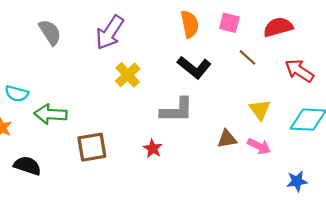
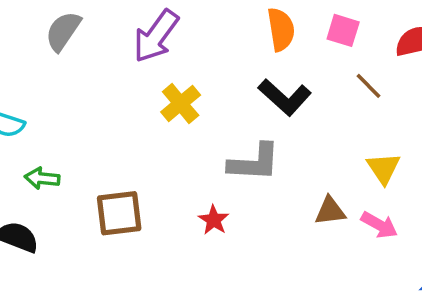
gray semicircle: (50, 32) -> (63, 31), turned -116
green arrow: (51, 114) -> (42, 178), moved, size x0.7

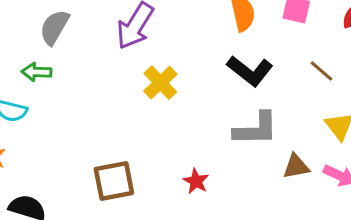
brown line: (369, 86) -> (322, 71), moved
gray L-shape: (254, 162) -> (256, 129), moved
green arrow: (42, 178) -> (36, 72), moved

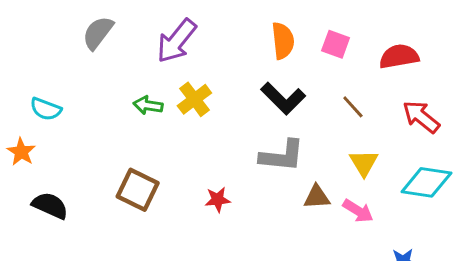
green arrow: (36, 72) -> (148, 105), moved
brown square: (114, 181) -> (138, 190), turned 30
red star: (196, 181) -> (218, 200), turned 30

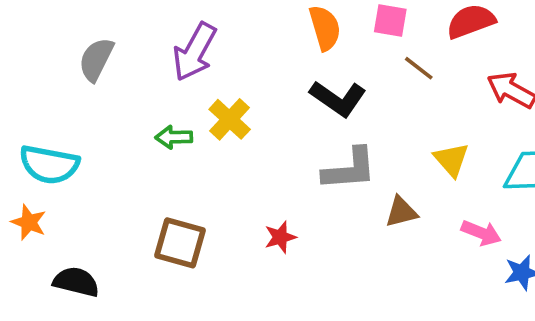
brown line: (353, 107) -> (419, 68), moved
cyan semicircle: (46, 109) -> (49, 164), size x1.5
pink arrow: (358, 211) -> (481, 233), moved

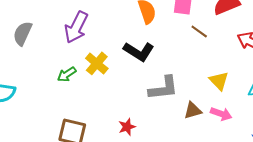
black L-shape: (338, 98) -> (139, 51), moved
green arrow: (174, 137) -> (67, 74), turned -30
pink arrow: (481, 233) -> (221, 114), moved

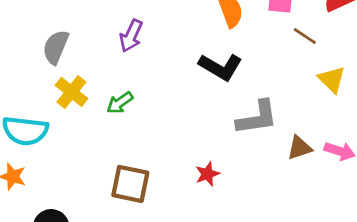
purple arrow: (76, 27) -> (131, 36), size x0.7
yellow cross: (97, 63) -> (71, 92), moved
yellow triangle: (219, 81) -> (332, 79), moved

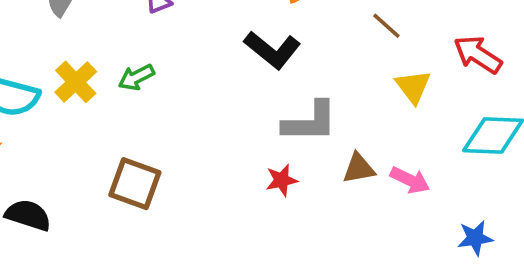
yellow cross: (71, 92) -> (76, 82), moved
red star: (207, 174) -> (282, 180), moved

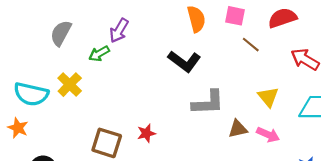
green arrow: (136, 77) -> (99, 54), moved
yellow triangle: (413, 87) -> (268, 97), moved
red star: (282, 180) -> (146, 133), moved

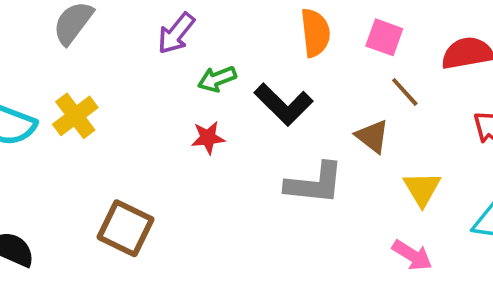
green arrow: (99, 54) -> (217, 79), moved
brown triangle: (238, 129) -> (372, 136), moved, turned 42
red star: (146, 133) -> (208, 138), moved

